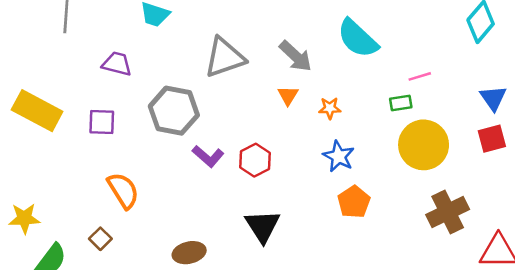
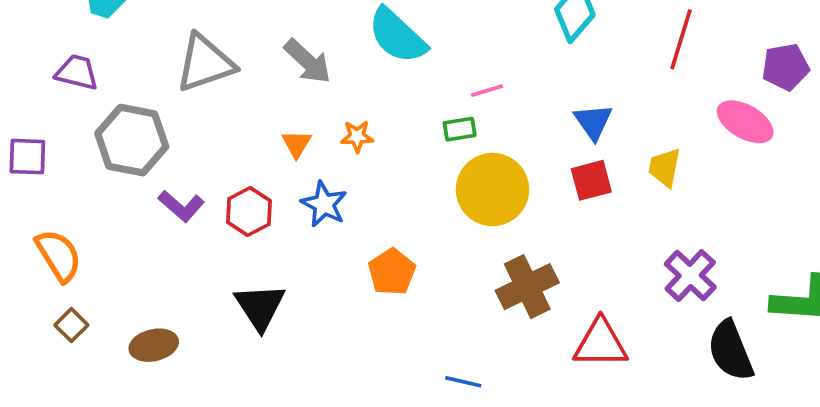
purple trapezoid: (117, 64) -> (77, 72), moved
orange triangle: (288, 95) -> (297, 144), moved
blue star: (339, 156) -> (324, 204), moved
brown square: (100, 239) -> (71, 325), moved

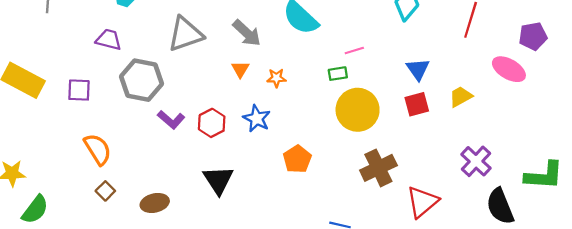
orange triangle: (297, 144) -> (240, 69), moved
yellow trapezoid: (665, 168) -> (461, 97), turned 50
red triangle: (601, 343) -> (422, 202), turned -40

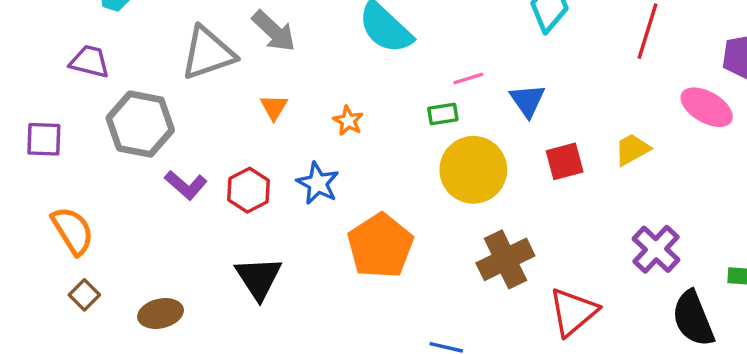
gray arrow: (247, 33) -> (274, 31), moved
orange triangle: (240, 69) -> (274, 107), moved
blue triangle: (418, 69) -> (527, 100), moved
orange star: (276, 78) -> (348, 121), turned 30
orange pentagon: (297, 159) -> (380, 246), size x1.5

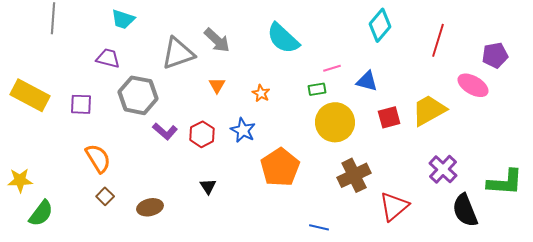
blue triangle: (527, 100) -> (367, 81), turned -40
yellow trapezoid: (632, 149) -> (429, 110), size x1.6
black triangle: (259, 278) -> (208, 186), size x0.6

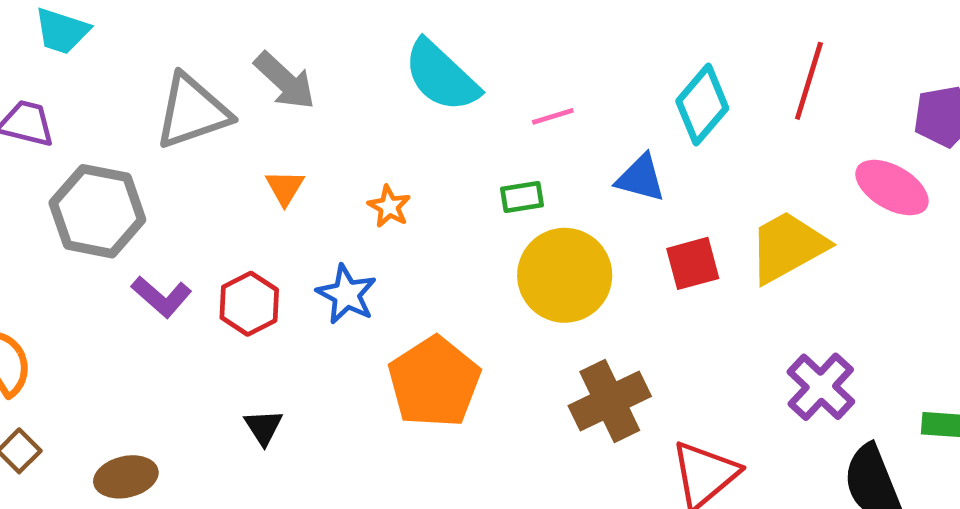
cyan diamond: (380, 25) -> (702, 105), moved
pink line: (332, 68) -> (553, 116), moved

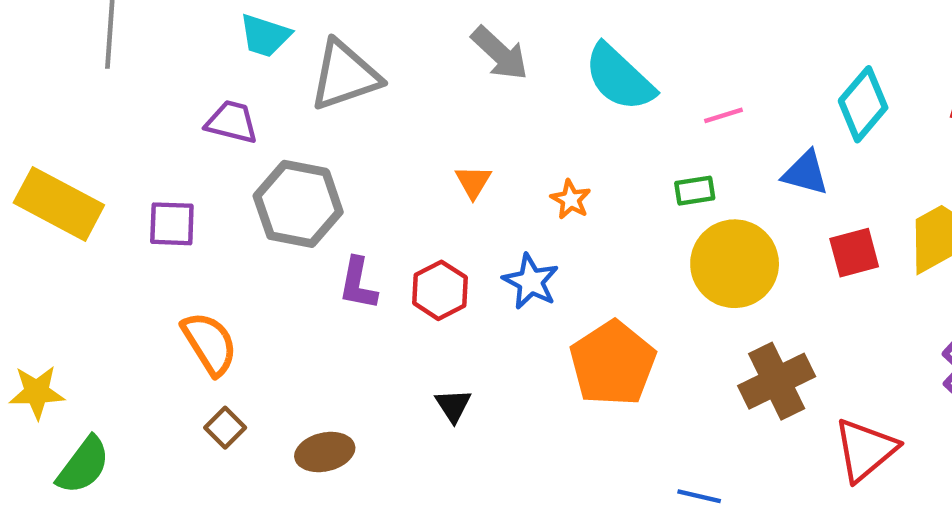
gray arrow: (285, 81) -> (500, 53), moved
gray triangle: (192, 112) -> (345, 75), moved
purple L-shape: (161, 297) -> (358, 284), turned 60

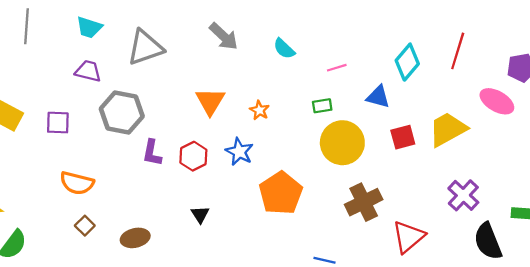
cyan trapezoid: (265, 36) -> (89, 27), moved
cyan semicircle: (619, 78) -> (284, 49), size x0.6
orange triangle: (473, 182) -> (210, 101), size x1.6
orange semicircle: (210, 343) -> (77, 183), turned 136

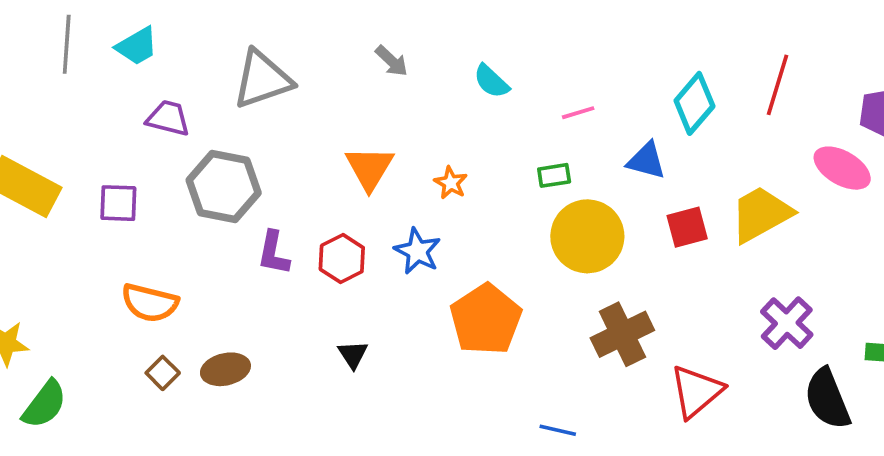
cyan trapezoid: (89, 27) -> (137, 46), moved, turned -48
gray arrow: (224, 36) -> (392, 61), size x0.7
brown ellipse: (135, 238) -> (225, 369), moved

